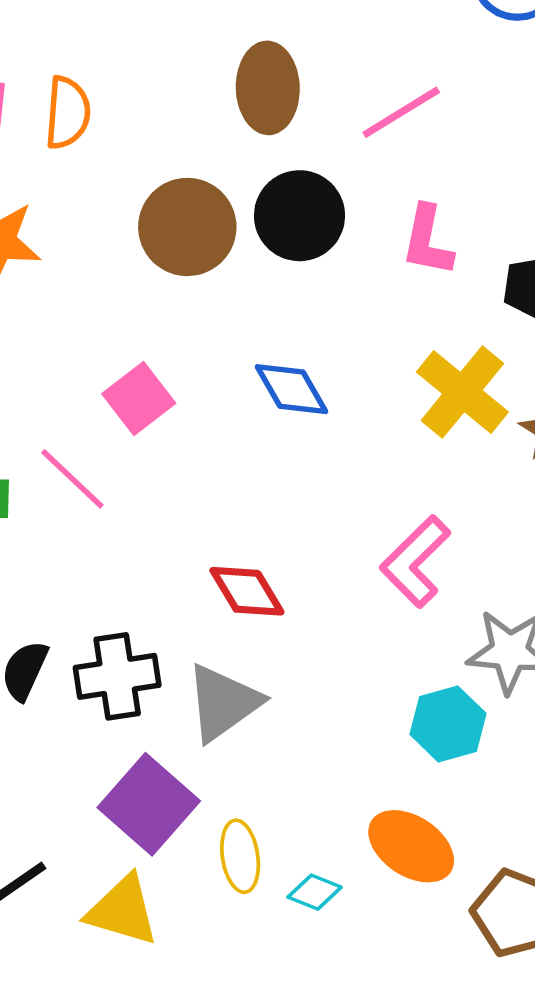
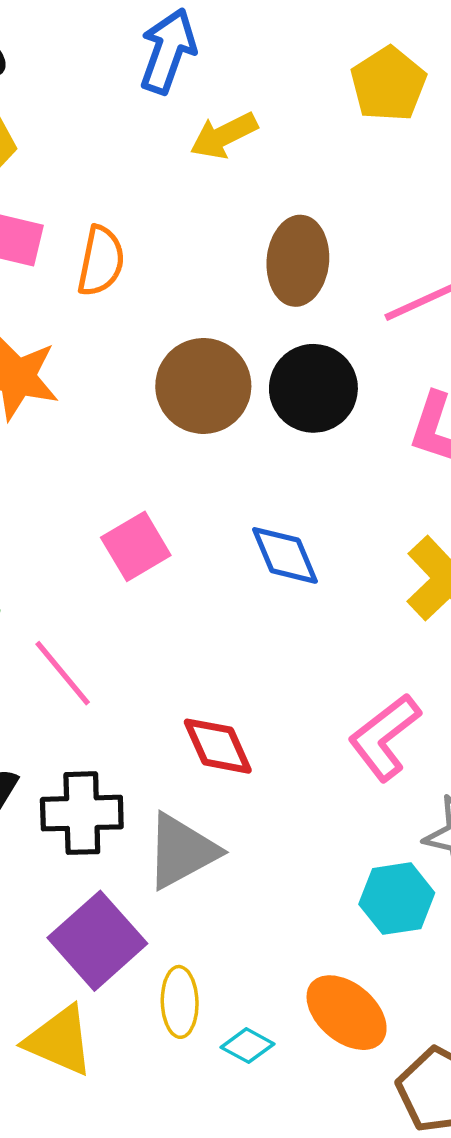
pink line: (72, 479) -> (63, 673), moved

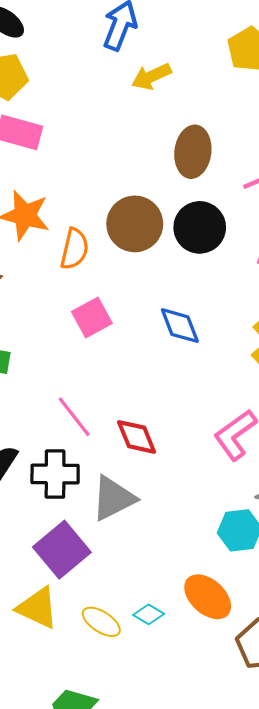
orange semicircle: (101, 261) -> (74, 249), moved
pink line: (63, 673) -> (74, 417), moved
yellow ellipse: (180, 1002) -> (101, 622), moved, turned -57

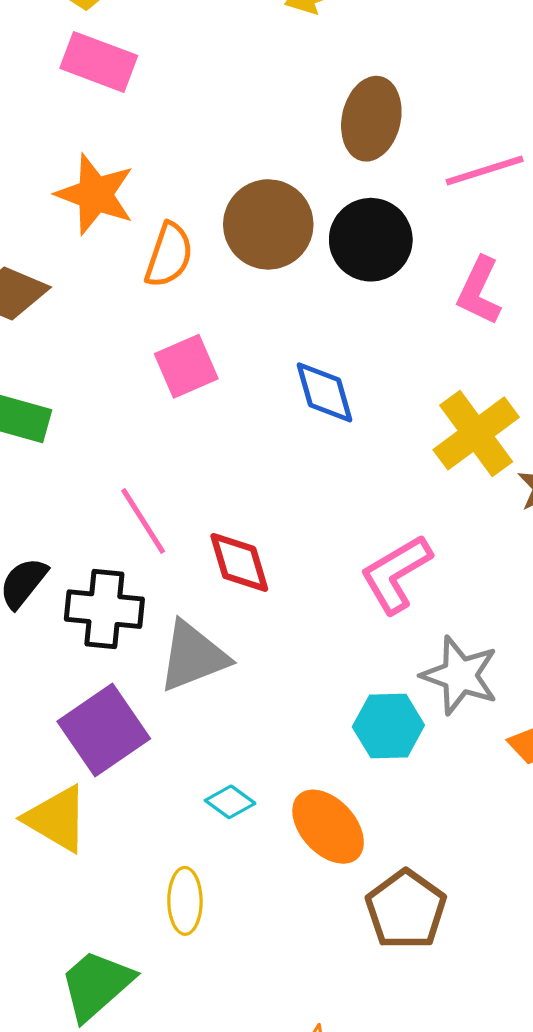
cyan diamond: (149, 614) -> (230, 802), moved
yellow ellipse: (101, 622) -> (185, 901), moved, turned 51

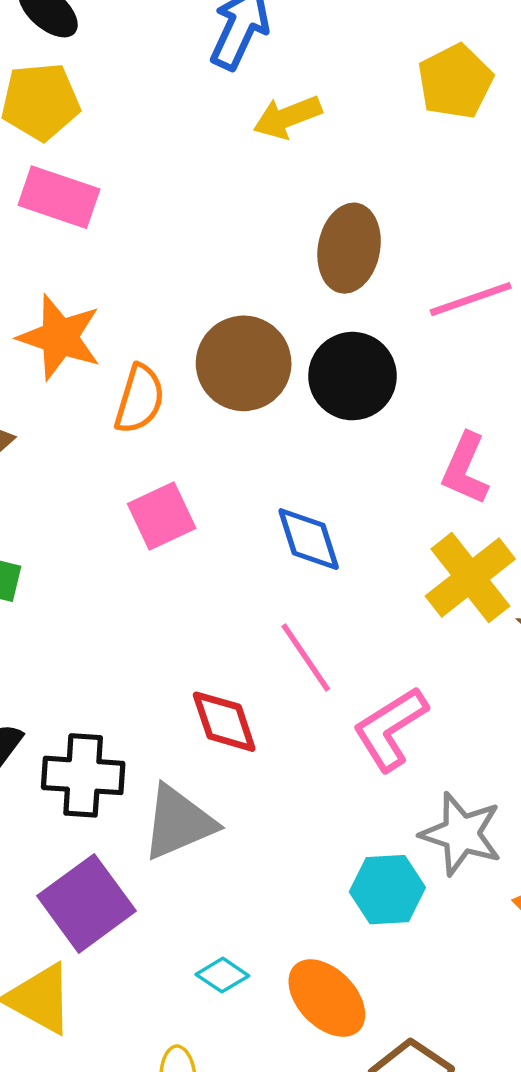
pink L-shape: (479, 291) -> (465, 469), moved
pink line: (143, 521) -> (306, 658), moved

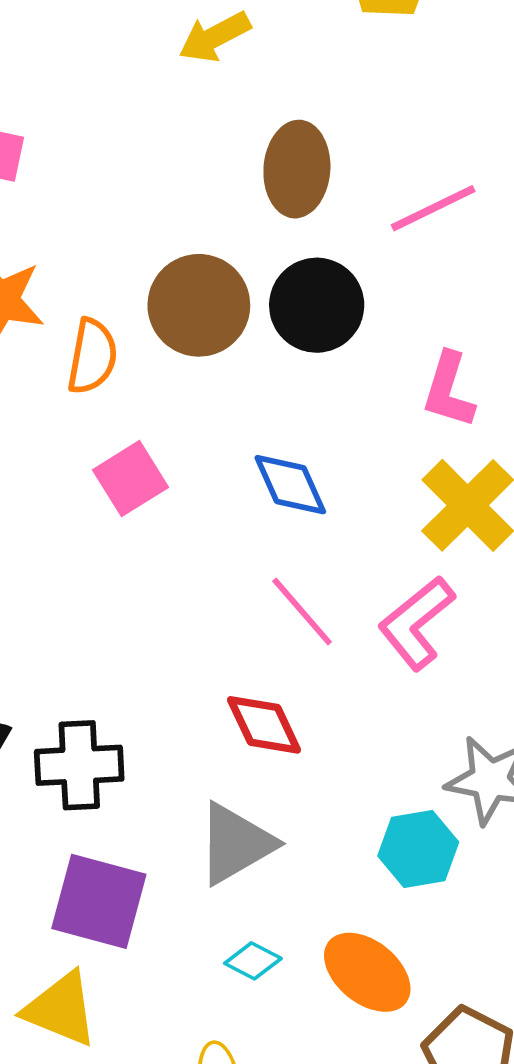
red diamond: (224, 722) -> (264, 725), moved
pink L-shape: (390, 729) -> (416, 623), moved
gray triangle: (178, 822) -> (236, 844), moved
purple square: (87, 903) -> (99, 901), turned -32

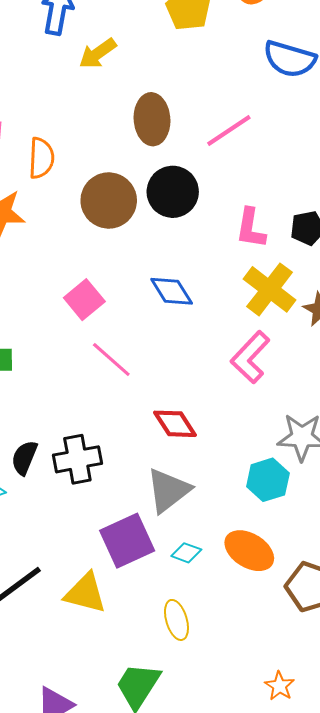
orange semicircle: (92, 356) -> (41, 158), moved
pink line: (302, 612) -> (111, 360), moved
purple square: (99, 901) -> (127, 541), moved, turned -32

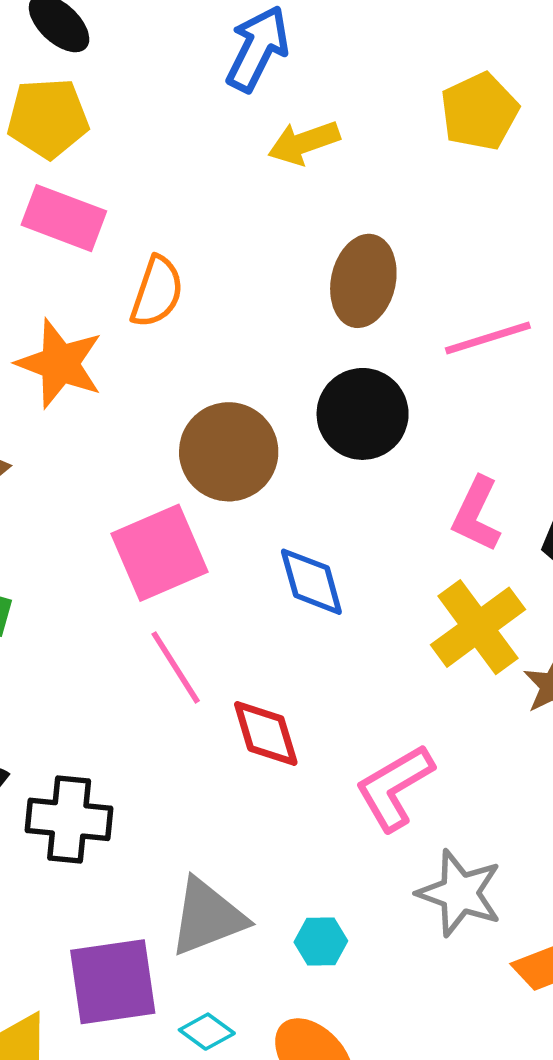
brown circle: (109, 200) -> (229, 452), moved
pink square: (84, 300) -> (160, 553), size x1.4
pink L-shape: (250, 357) -> (394, 787), moved
red diamond: (175, 424) -> (266, 733), moved
cyan hexagon: (268, 480) -> (321, 941), moved, size x0.7

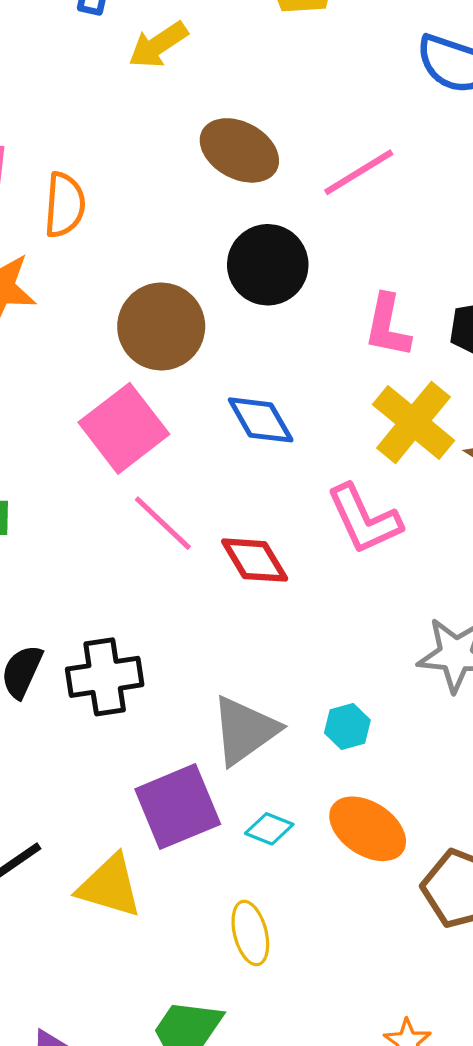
brown ellipse: (363, 281) -> (239, 150), turned -60
pink L-shape: (394, 787) -> (364, 519), moved, turned -70

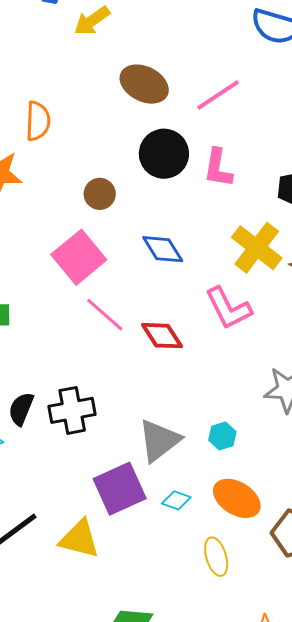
pink L-shape: (387, 326) -> (218, 168), moved
brown circle: (161, 327) -> (100, 194), size x0.6
yellow ellipse: (250, 933) -> (216, 557), moved

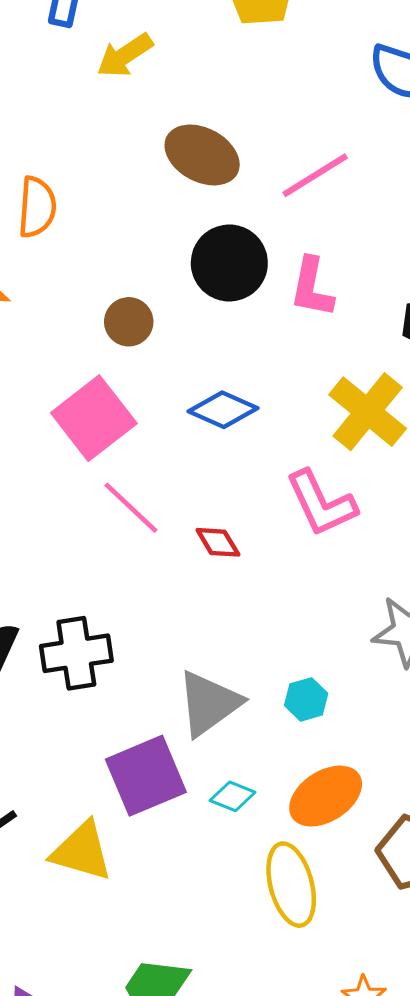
blue diamond: (163, 249) -> (223, 410), turned -36
red diamond: (162, 336) -> (218, 542), size x0.7
orange ellipse: (237, 498) -> (326, 796), turned -66
yellow ellipse: (216, 557) -> (291, 885), size x1.4

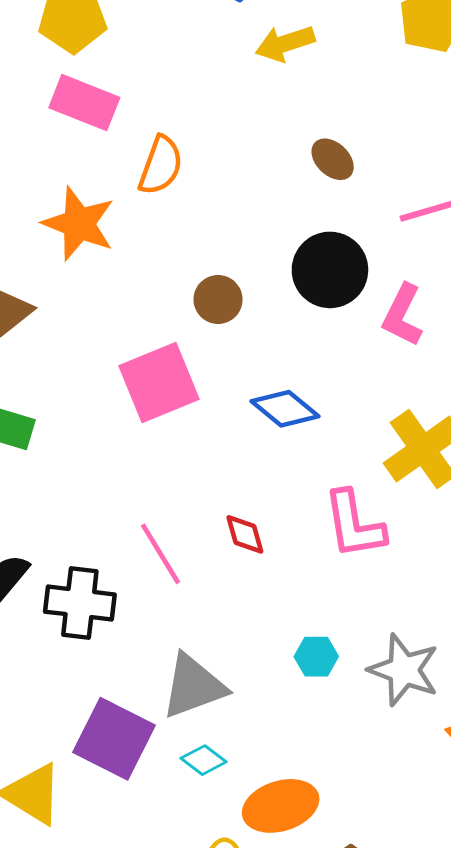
brown ellipse: (202, 155) -> (333, 159), size x0.6
pink line: (131, 508) -> (161, 554), moved
cyan hexagon: (306, 699) -> (316, 657), moved
purple square: (146, 776) -> (114, 739), turned 34
cyan diamond: (233, 796) -> (204, 760), moved

